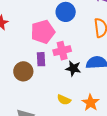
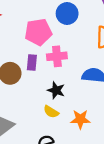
black star: (73, 68) -> (56, 90), moved
orange star: (90, 103) -> (80, 119), turned 30

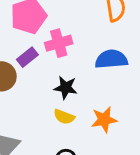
purple rectangle: (32, 63) -> (27, 57), turned 56

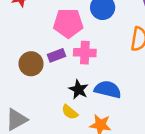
blue semicircle: (111, 59) -> (108, 89), moved

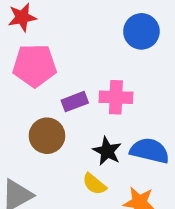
pink pentagon: (68, 23) -> (35, 65), moved
brown circle: (31, 64) -> (47, 136), moved

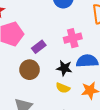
pink cross: (116, 97) -> (73, 38), moved

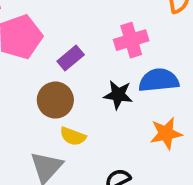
yellow semicircle: (63, 88) -> (73, 136), moved

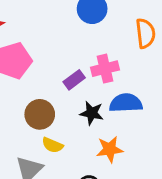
purple rectangle: (71, 58) -> (74, 80), moved
orange star: (166, 133) -> (110, 149), moved

